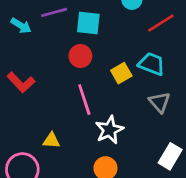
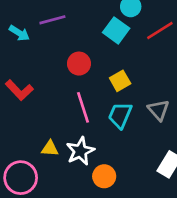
cyan square: (88, 23) -> (116, 30), moved, turned 30
cyan trapezoid: (152, 64) -> (120, 115), moved, turned -88
white star: (109, 130) -> (80, 151), moved

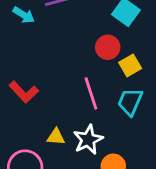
red circle: (79, 64) -> (108, 47), moved
red L-shape: (19, 90) -> (24, 92), moved

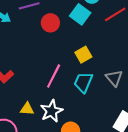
red circle: (108, 47) -> (50, 23), moved
pink line: (91, 93) -> (54, 76), turned 45

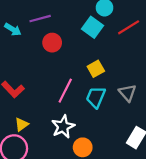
red circle: (50, 23) -> (52, 43), moved
yellow triangle: (27, 109) -> (22, 124), moved, turned -40

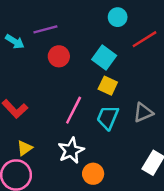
cyan square: (93, 27) -> (104, 58), moved
yellow square: (96, 69) -> (108, 86), turned -35
gray triangle: (127, 93) -> (143, 113), turned 48

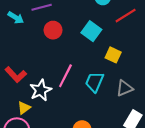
yellow square: (108, 86) -> (113, 55), moved
gray triangle: (143, 113) -> (125, 88), moved
white star: (71, 150) -> (41, 90), moved

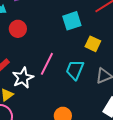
red circle: (53, 30) -> (18, 29), moved
cyan square: (91, 31) -> (72, 21), turned 36

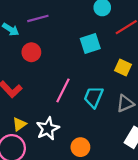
yellow square: (93, 44) -> (123, 68), moved
white star: (23, 78) -> (48, 129), moved

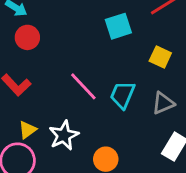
red circle: (31, 52) -> (27, 37), moved
pink line: (63, 90) -> (83, 86), turned -70

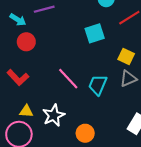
gray triangle: (163, 103) -> (128, 79), moved
yellow triangle: (27, 130) -> (26, 111), turned 40

